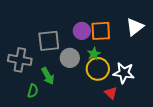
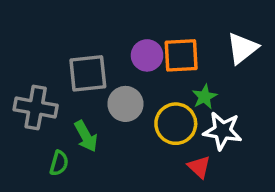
green star: (94, 54) -> (205, 97), moved

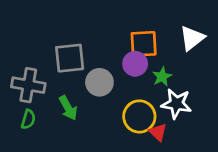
purple circle: (147, 55) -> (135, 64), moved
yellow circle: (176, 124) -> (139, 116), moved
green semicircle: (59, 163) -> (28, 119), moved

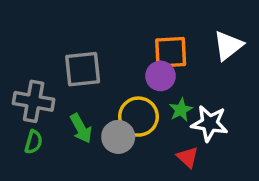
green star: (162, 77) -> (181, 110), moved
gray circle: (99, 82) -> (118, 137), moved
yellow circle: (139, 116) -> (138, 117), moved

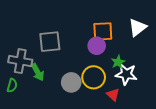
green star: (181, 110) -> (118, 62), moved
yellow circle: (138, 117) -> (94, 77), moved
green arrow: (81, 128) -> (38, 72), moved
green semicircle: (34, 142) -> (12, 85), moved

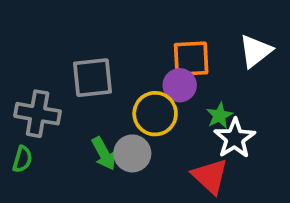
green arrow: (38, 72) -> (104, 153), moved
white star: (126, 74) -> (235, 138), turned 30
yellow circle: (94, 77) -> (155, 114), moved
red triangle: (113, 95) -> (210, 176), size x1.5

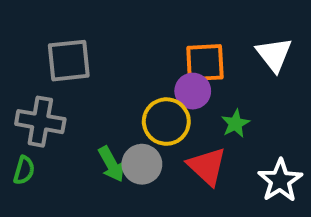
white triangle: (256, 51) -> (274, 54), turned -30
gray square: (93, 78) -> (69, 61), moved
white star: (235, 138) -> (280, 180), moved
red triangle: (210, 176) -> (207, 166), moved

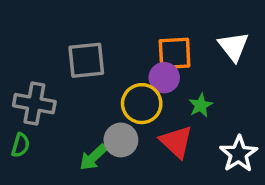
gray square: (69, 61) -> (86, 60), moved
green arrow: (111, 164) -> (93, 157), moved, turned 76

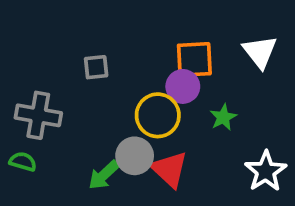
gray square: (86, 60) -> (96, 67), size x0.6
red triangle: (176, 142) -> (169, 169), moved
green semicircle: (21, 145) -> (23, 162), turned -90

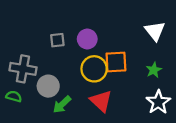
orange square: (194, 59) -> (116, 62), moved
purple circle: (183, 86) -> (87, 39), moved
green star: (223, 117) -> (154, 70), moved
gray circle: (135, 156) -> (48, 86), moved

